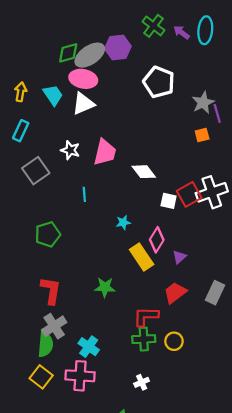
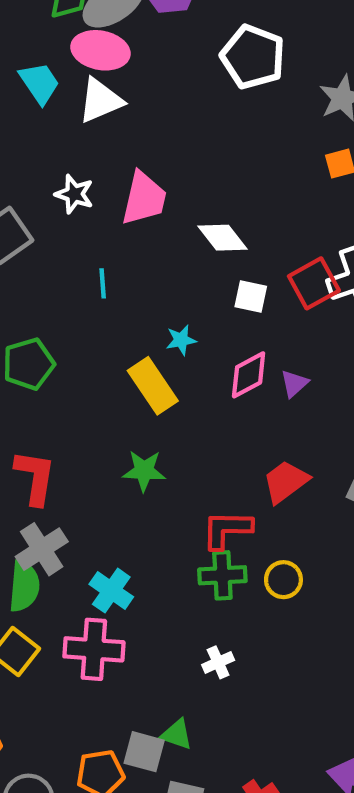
white square: (169, 201) -> (251, 296), moved
pink diamond: (157, 240) -> (249, 375), turned 30
yellow rectangle: (142, 257) -> (153, 386), moved
purple triangle: (179, 257) -> (294, 384), moved

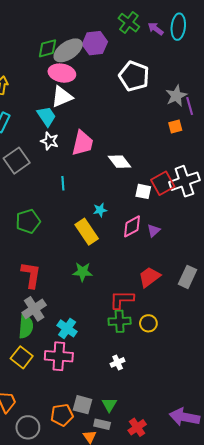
cyan trapezoid: (39, 83) -> (46, 116), moved
white square: (251, 296) -> (143, 191), moved
green triangle: (177, 734) -> (109, 405), moved, turned 42

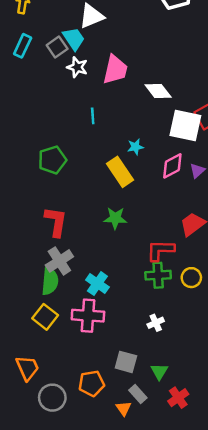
gray square: (17, 161) -> (57, 47), moved, size x0.7
white square: (143, 191) -> (185, 125), size x1.8
gray square: (83, 405) -> (126, 362), moved
green triangle: (109, 405) -> (159, 371), moved
gray rectangle: (102, 424) -> (138, 394), turned 35

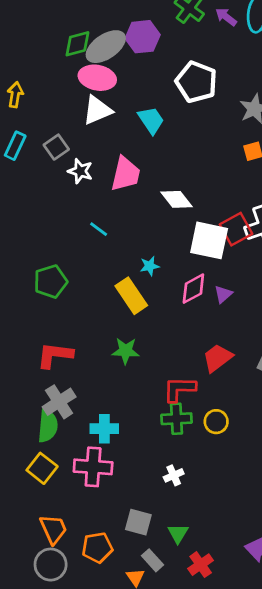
cyan trapezoid: (74, 39) -> (151, 120), moved
cyan line: (93, 116) -> (99, 229), turned -49
red L-shape: (56, 222) -> (55, 355), turned -92
cyan cross: (97, 284) -> (104, 429), turned -35
orange trapezoid: (27, 368) -> (53, 529), moved

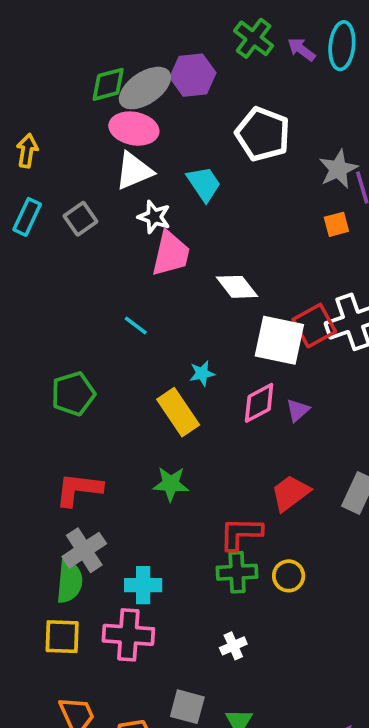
white star: (80, 171) -> (154, 217), moved
yellow square: (42, 468) -> (62, 637), turned -36

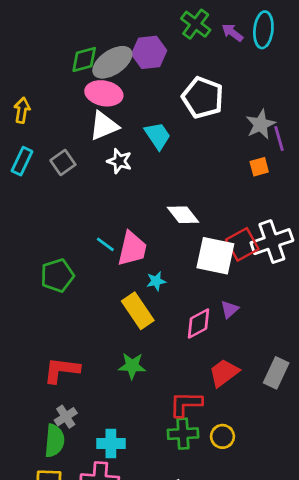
pink trapezoid: (171, 254) -> (132, 249), moved
green pentagon: (73, 394) -> (57, 275), moved
pink diamond: (259, 403) -> (198, 323), moved
gray cross: (84, 550) -> (66, 417), size x0.7

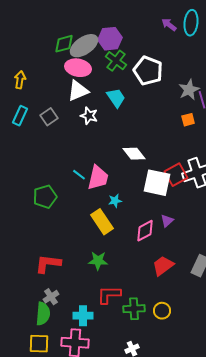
green cross: (196, 24) -> (116, 61), moved
red L-shape: (186, 404) -> (109, 295), moved

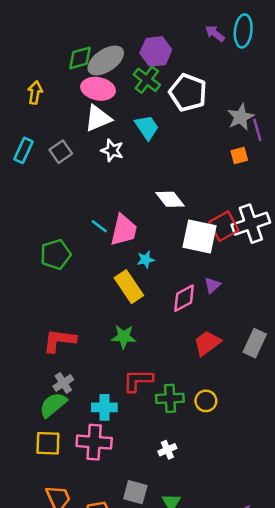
purple hexagon: (110, 39) -> (156, 51), moved
yellow arrow: (20, 80) -> (35, 93), moved
green semicircle: (43, 314) -> (53, 405), turned -135

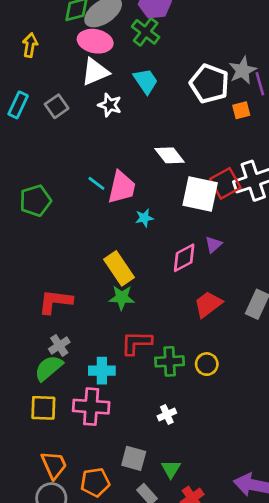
white pentagon: (188, 93) -> (209, 84), moved
green pentagon: (56, 254) -> (35, 201), moved
yellow rectangle: (129, 287) -> (119, 268), moved

